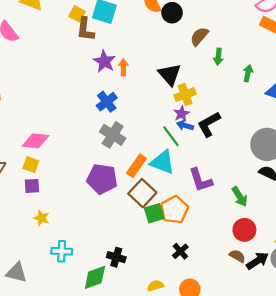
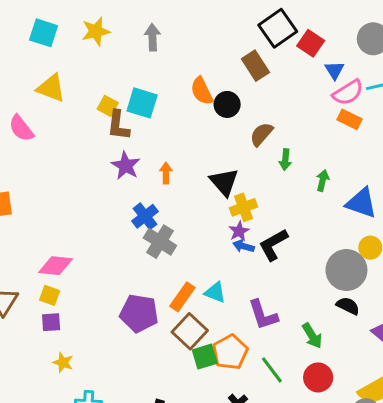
purple star: (104, 61) -> (126, 166), moved
gray cross: (113, 135) -> (160, 242), moved
green line: (171, 136) -> (272, 370), moved
cyan triangle: (163, 162) -> (215, 292), size x0.7

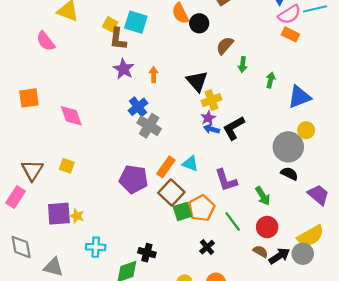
blue triangle: (361, 203) -> (299, 97), turned -40
pink diamond: (56, 266) -> (71, 116), moved, turned 65
purple square: (51, 322) -> (59, 214), moved, size x1.6

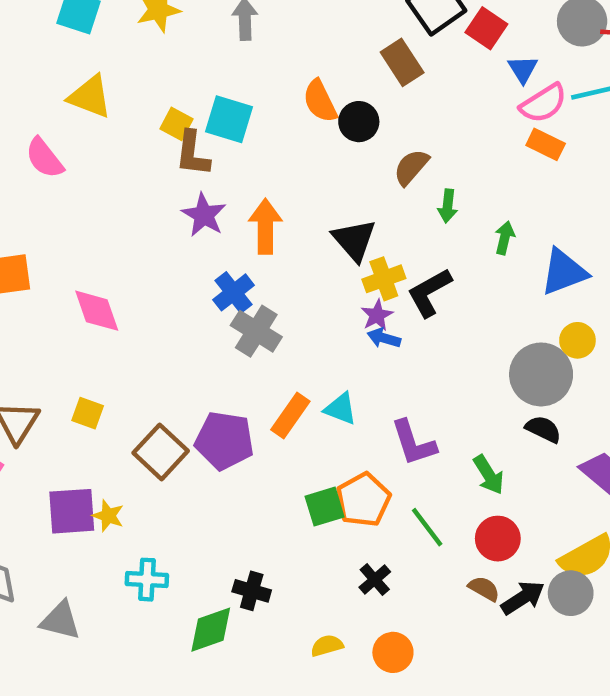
orange arrow: (154, 75) -> (265, 226), size x1.6
black L-shape: (234, 128) -> (429, 292), moved
brown square: (171, 193) -> (161, 452), moved

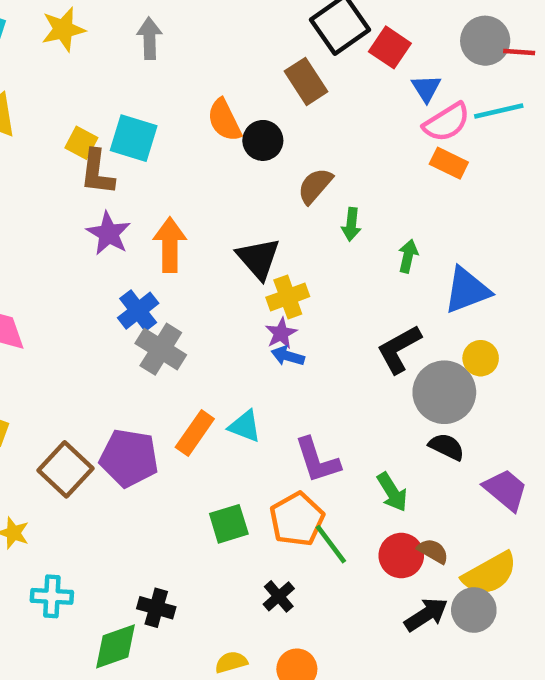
black L-shape: (429, 292) -> (399, 349), moved
orange pentagon: (363, 500) -> (297, 519), moved
brown semicircle: (484, 589) -> (433, 551), moved

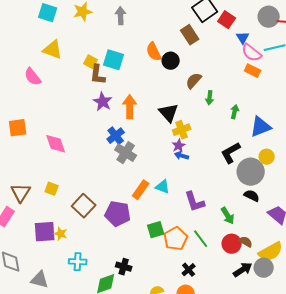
pink semicircle: (447, 122) -> (252, 53), turned 70
purple pentagon: (129, 458) -> (118, 214), moved
orange pentagon: (297, 519) -> (176, 239), moved
black cross: (279, 596) -> (189, 270), moved

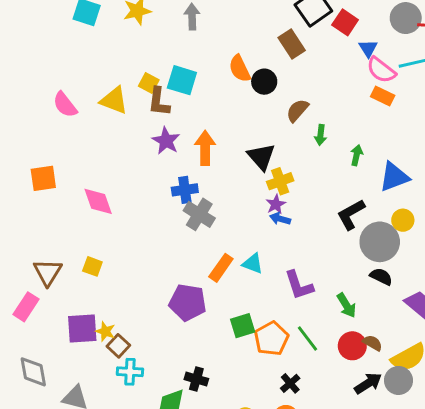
yellow triangle: (53, 50) -> (114, 100), moved
blue cross: (116, 136) -> (185, 190), turned 30
brown square: (84, 206) -> (118, 346), moved, size x0.7

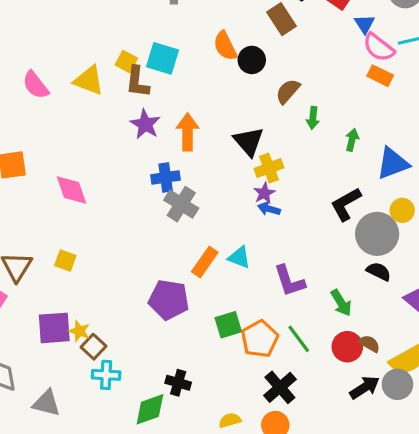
black cross: (290, 383) -> (280, 387), size x1.5

